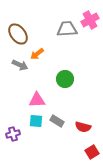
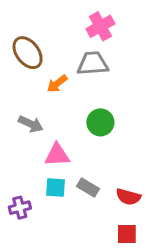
pink cross: (90, 20) -> (100, 26), moved
gray trapezoid: (67, 29) -> (93, 64), moved
gray arrow: (20, 65) -> (31, 124), moved
red square: (92, 152) -> (127, 234), moved, turned 32

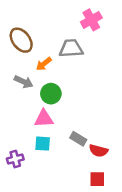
pink cross: (100, 26) -> (91, 20), moved
green circle: (100, 122) -> (51, 94), moved
gray arrow: (31, 124) -> (24, 82), moved
gray rectangle: (88, 188) -> (78, 139), moved

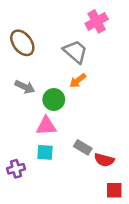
gray trapezoid: (71, 48) -> (75, 52), turned 45
orange arrow: (44, 64) -> (78, 81), moved
red square: (97, 179) -> (114, 190), moved

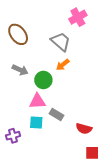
gray rectangle: (83, 147) -> (57, 114), moved

